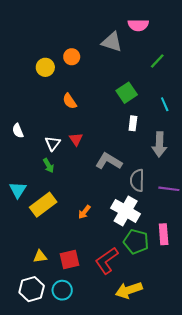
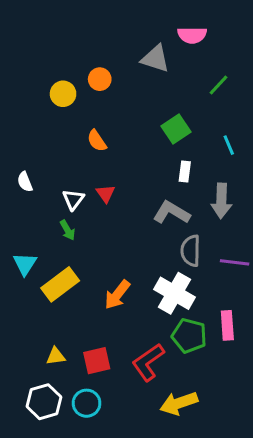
gray L-shape: (109, 161) -> (172, 213), moved
orange arrow: (84, 212) -> (117, 295), size x1.5

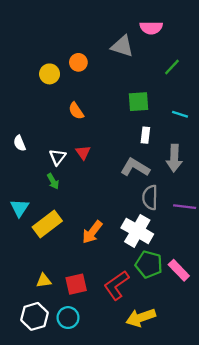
green square: (176, 129) -> (138, 102), turned 30
cyan line: (229, 145) -> (180, 114), turned -49
pink rectangle: (227, 325) -> (179, 270), moved, turned -40

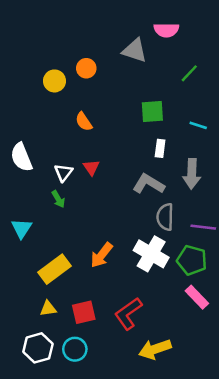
white semicircle: (20, 143) -> (21, 157), size x1.6
yellow rectangle: (47, 224) -> (54, 269), moved
green pentagon: (149, 264) -> (192, 260), moved

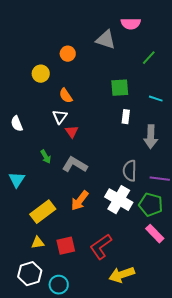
yellow circle: (54, 81) -> (41, 74), moved
white semicircle: (21, 157) -> (17, 124), size x0.7
white triangle: (63, 172) -> (60, 117), moved
gray L-shape: (149, 184) -> (75, 165), moved
cyan circle: (75, 349) -> (59, 285), moved

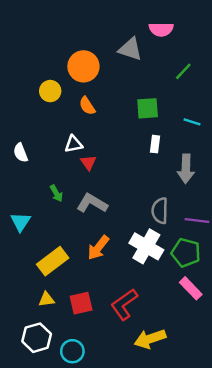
orange circle: (68, 54) -> (83, 66), size x1.6
orange semicircle: (66, 96) -> (87, 106), moved
white triangle: (60, 117) -> (74, 144), turned 42

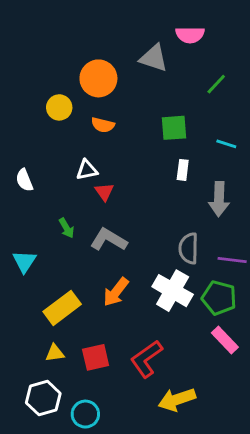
orange semicircle: (87, 106) -> (103, 125), turned -42

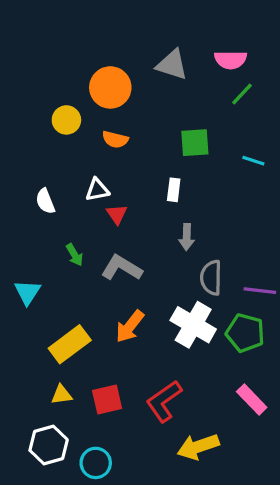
pink semicircle: (190, 35) -> (231, 60), moved
white rectangle: (183, 170) -> (174, 190), moved
white semicircle: (24, 180) -> (45, 201), moved
gray arrow: (219, 199) -> (187, 237), moved, size x0.7
pink rectangle: (225, 340) -> (252, 400), moved

